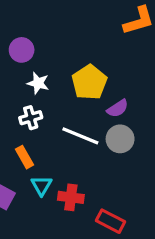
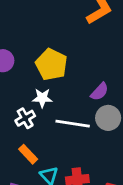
yellow pentagon: (89, 82) -> (51, 64), moved
white star: (38, 83) -> (42, 98), moved

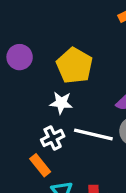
white cross: (25, 118) -> (53, 138), moved

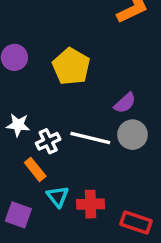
white star: (61, 103) -> (18, 125), moved

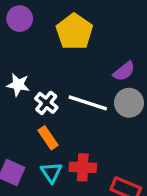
white cross: (48, 141) -> (46, 103), turned -30
orange rectangle: (35, 169) -> (48, 138), moved
cyan triangle: (58, 197) -> (51, 172), moved

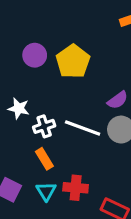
purple circle: (20, 19) -> (35, 55), moved
white cross: (46, 103) -> (44, 126), turned 30

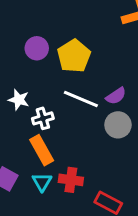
white line: (83, 128) -> (81, 99), moved
orange rectangle: (44, 159) -> (42, 150), size x1.4

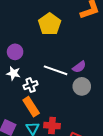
purple circle: (37, 48) -> (15, 52), moved
yellow pentagon: (74, 56) -> (50, 24), moved

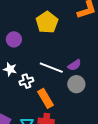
purple circle: (15, 52) -> (14, 39), moved
orange rectangle: (31, 107) -> (45, 98), moved

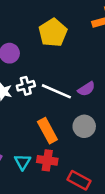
white cross: (26, 81) -> (26, 86), moved
gray circle: (76, 84) -> (84, 126), moved

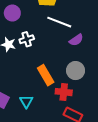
white line: (56, 91) -> (59, 22), moved
red cross: (47, 160) -> (64, 92), moved

